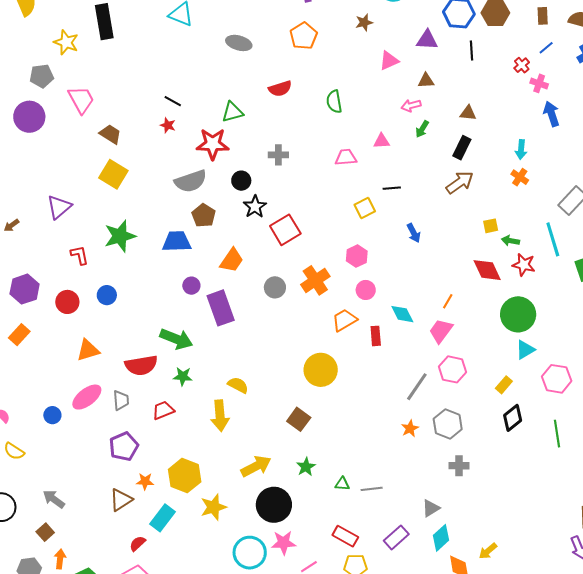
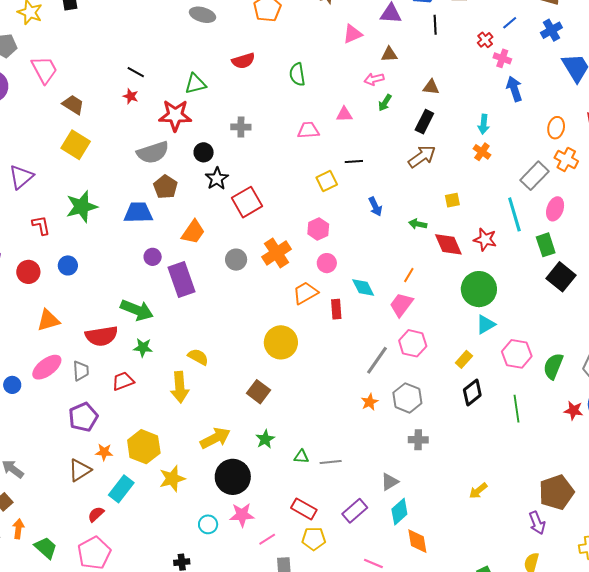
green arrow: (510, 241) -> (418, 224), moved
yellow arrow: (488, 551) -> (478, 491), moved
cyan circle: (250, 553) -> (208, 524), size x0.6

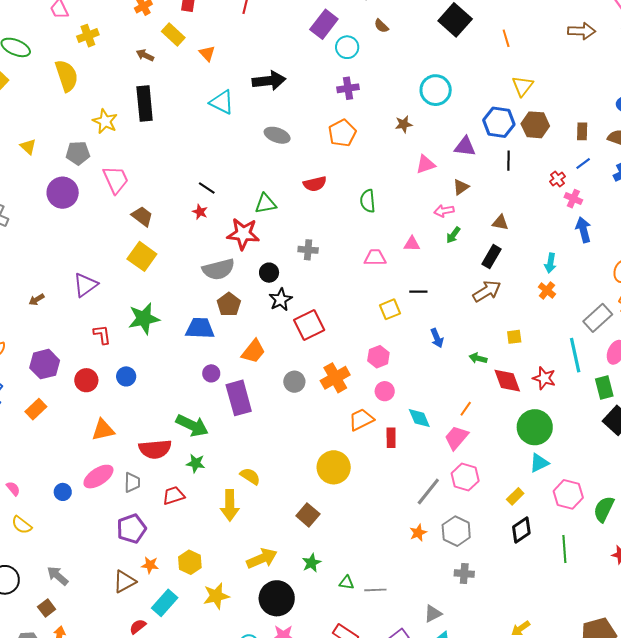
brown triangle: (389, 54) -> (461, 187), turned -36
yellow hexagon: (144, 447) -> (190, 562), size x0.7

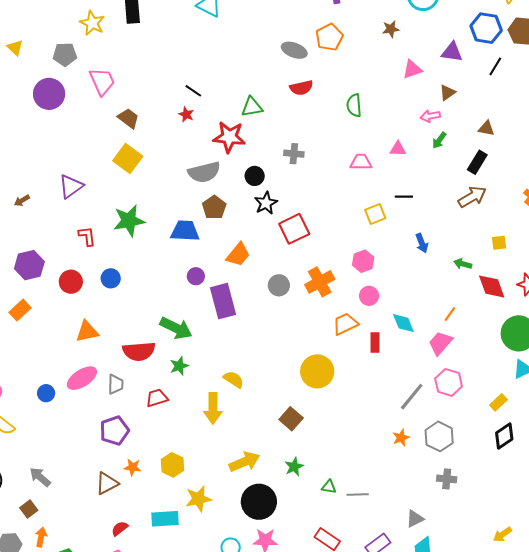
gray ellipse: (277, 135) -> (294, 50), moved
black line: (509, 161) -> (495, 66), turned 30
green star: (196, 463) -> (179, 366), turned -30
cyan rectangle: (165, 603) -> (165, 519), moved, turned 44

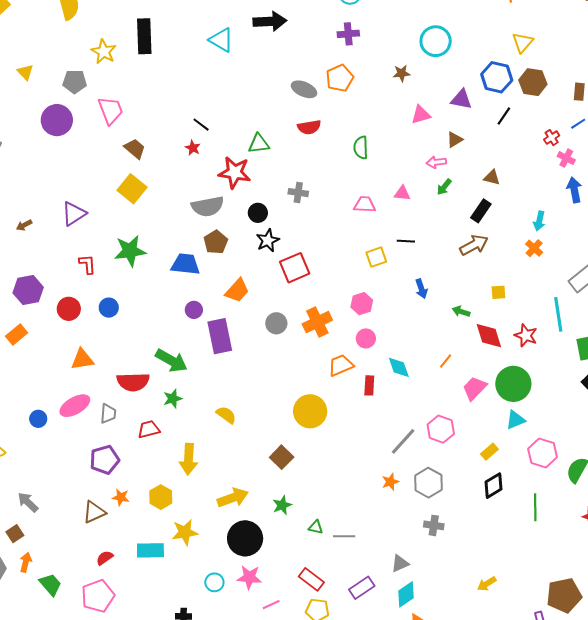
pink trapezoid: (440, 343) -> (474, 388), moved
yellow arrow: (213, 408) -> (189, 459), moved

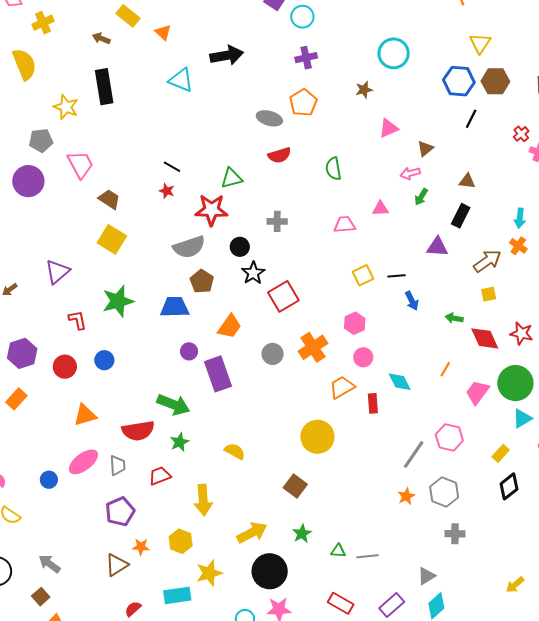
purple triangle: (461, 99) -> (437, 247), moved
black line: (406, 241) -> (397, 276), moved
brown arrow: (474, 245) -> (487, 261), moved

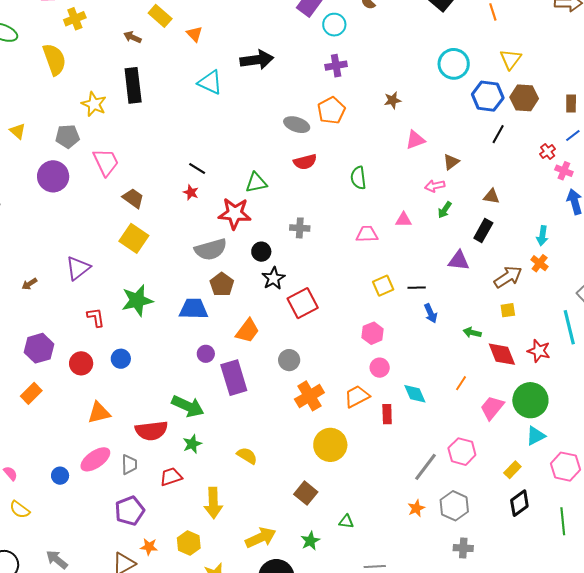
cyan circle: (394, 53) -> (454, 64), moved
orange cross: (313, 347) -> (309, 396), moved
green triangle: (338, 551) -> (346, 522), moved

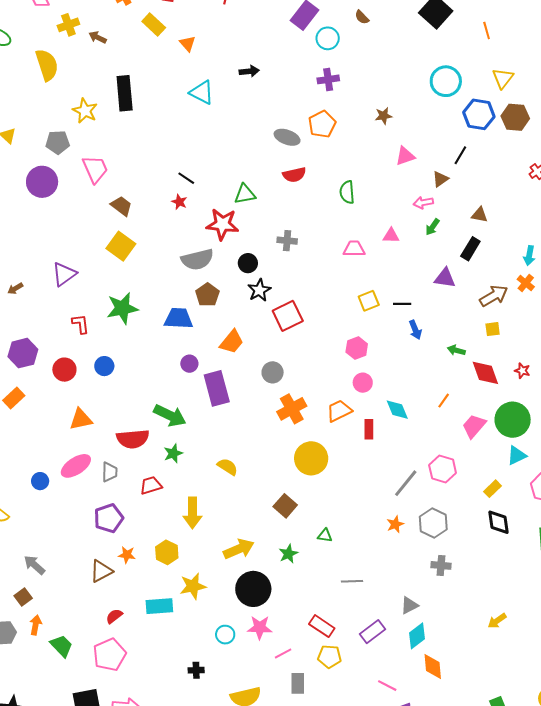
brown arrow: (132, 37) -> (98, 37), moved
black arrow: (257, 60) -> (249, 71), size x0.6
black line: (498, 134) -> (460, 155), moved
red star: (539, 351) -> (522, 371), size x0.7
black diamond: (519, 503) -> (498, 522), turned -64

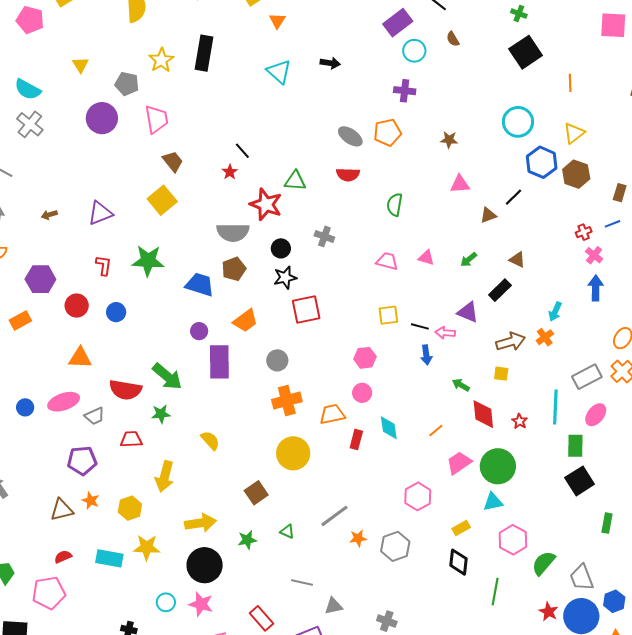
pink arrow: (423, 203) -> (445, 333), moved
gray trapezoid: (110, 472) -> (95, 416), turned 50
gray line: (406, 483) -> (334, 516), moved
gray cross: (441, 565) -> (387, 621), moved
gray triangle: (409, 605) -> (334, 606), moved

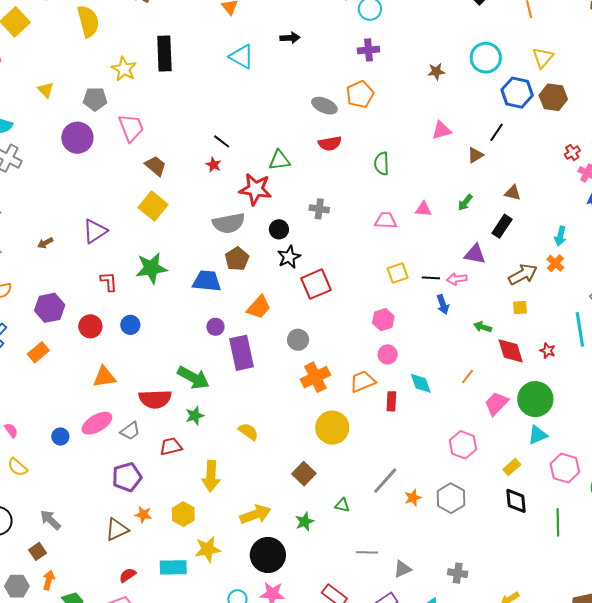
brown star: (449, 140) -> (436, 71), moved

